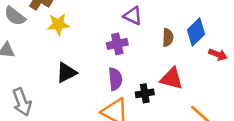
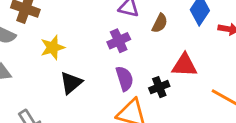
yellow star: (58, 24) -> (53, 47), moved
brown semicircle: (168, 37) -> (160, 23), moved, turned 36

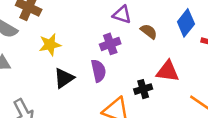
brown semicircle: (160, 23) -> (149, 31), turned -84
purple semicircle: (125, 79) -> (98, 71), moved

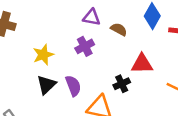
yellow star: (50, 45) -> (43, 55), moved
purple semicircle: (98, 71) -> (73, 86), moved

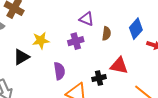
brown semicircle: (119, 29) -> (106, 33), turned 56
black triangle: (46, 85) -> (21, 57), moved

